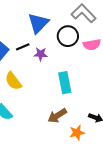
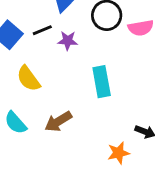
brown arrow: (57, 116) -> (58, 121), moved

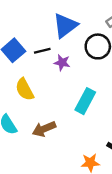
cyan rectangle: (102, 82) -> (85, 101), turned 30

